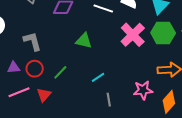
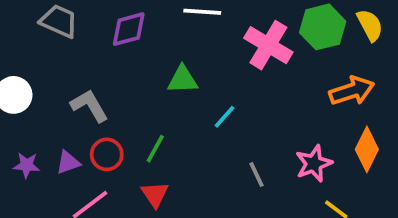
cyan line: (98, 77) -> (225, 117), moved
pink star: (143, 90) -> (314, 164), moved
red triangle: (44, 95) -> (155, 194), moved

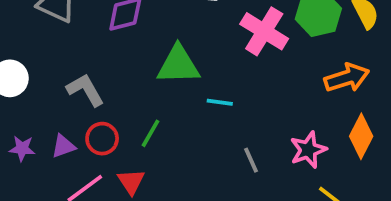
green triangle: (182, 80) -> (178, 65), size x1.4
cyan line: (225, 117) -> (220, 102), turned 55
red triangle: (155, 194) -> (131, 182), moved

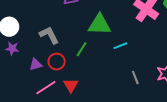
cyan line: (220, 102) -> (120, 46), turned -32
green line: (150, 133) -> (82, 49), moved
purple star: (22, 148) -> (12, 49), moved

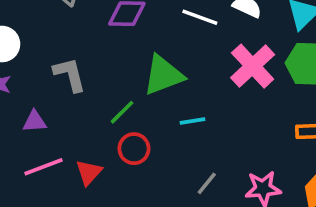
green triangle: (99, 25) -> (163, 75), turned -35
red circle: (57, 62) -> (134, 149), moved
gray line: (135, 77) -> (207, 183), turned 48

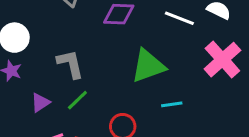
green line: (122, 112) -> (77, 100), moved
purple triangle: (35, 122) -> (40, 102), turned -30

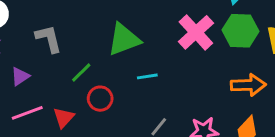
green line: (77, 100) -> (81, 72), moved

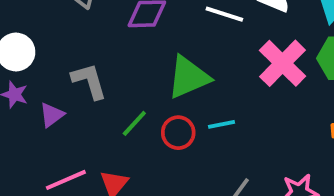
purple triangle: (20, 76) -> (52, 115), moved
red circle: (100, 99) -> (178, 133), moved

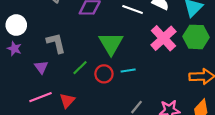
green triangle: (188, 77) -> (111, 43), turned -40
purple triangle: (52, 115) -> (41, 67), moved, turned -32

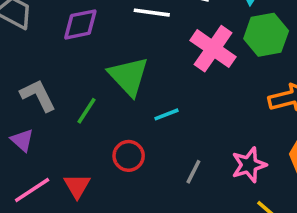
green line: (80, 68) -> (86, 111), moved
red circle: (104, 74) -> (129, 156), moved

